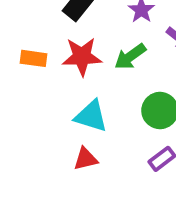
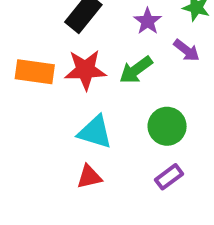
orange rectangle: (33, 58) -> (35, 72), size x1.4

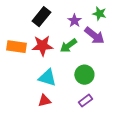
purple arrow: (187, 50) -> (94, 36), size x1.5

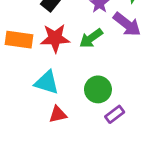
green circle: (84, 75) -> (98, 89), moved
cyan triangle: (47, 78) -> (47, 83), moved

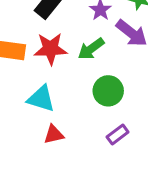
green circle: (98, 89) -> (108, 91), moved

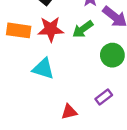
green circle: (108, 91) -> (112, 55), moved
red triangle: (54, 134) -> (69, 112), moved

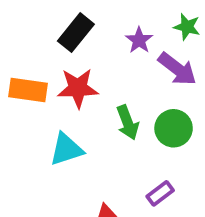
green arrow: (83, 29) -> (128, 123), moved, turned -75
cyan triangle: (43, 69) -> (66, 149), turned -35

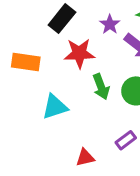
red star: (78, 88) -> (79, 53), moved

